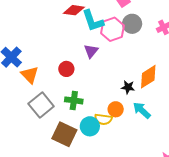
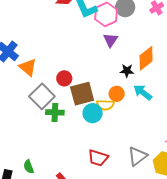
purple triangle: (91, 51) -> (110, 40), moved
red circle: (66, 69) -> (64, 78), moved
green cross: (74, 100) -> (55, 112), moved
brown square: (64, 134) -> (82, 94), moved, turned -35

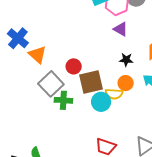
purple triangle: (110, 40) -> (121, 29), turned -35
black star: (127, 71) -> (126, 60), moved

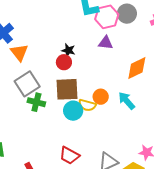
purple triangle: (121, 29) -> (106, 43), turned -35
black star: (126, 60) -> (68, 50), moved
red circle: (74, 66) -> (64, 62), moved

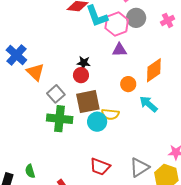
gray square: (27, 84) -> (56, 94), moved, size x0.7
orange circle: (101, 97) -> (128, 84), moved
green cross: (36, 102) -> (60, 119), size x1.4

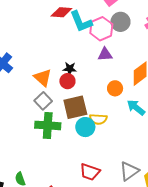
orange triangle: (35, 72) -> (43, 78), moved

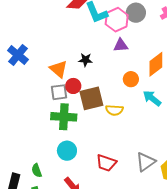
red circle: (67, 81) -> (73, 86), moved
gray square: (43, 101) -> (59, 92), turned 36
cyan circle: (85, 127) -> (67, 151), moved

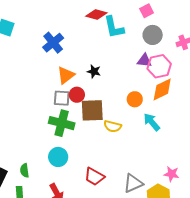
pink hexagon: (117, 20) -> (159, 66), moved
purple triangle: (121, 45) -> (144, 61), moved
blue cross: (18, 55) -> (53, 43), moved
orange triangle: (59, 69) -> (66, 75), turned 30

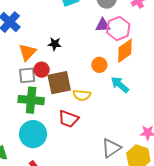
cyan circle: (58, 157) -> (33, 134), size x1.4
red trapezoid: (94, 177) -> (68, 119), moved

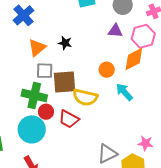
pink hexagon: (118, 28) -> (143, 36), moved
red circle: (42, 70) -> (46, 112), moved
gray square: (27, 75) -> (45, 71), moved
yellow semicircle: (82, 95) -> (85, 97), size x1.4

